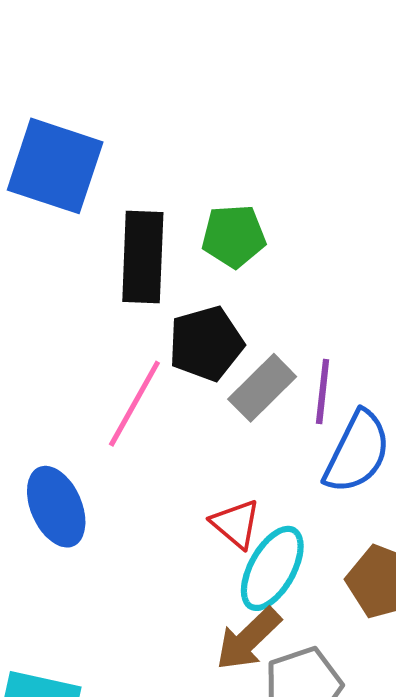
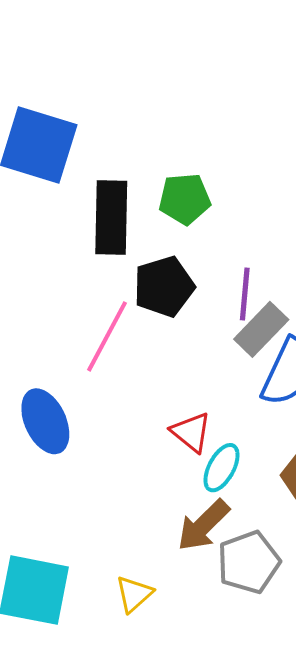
gray rectangle: (262, 388) -> (261, 329), moved
purple line: (323, 391) -> (245, 294), moved
cyan ellipse: (272, 568) -> (221, 468), size x0.7

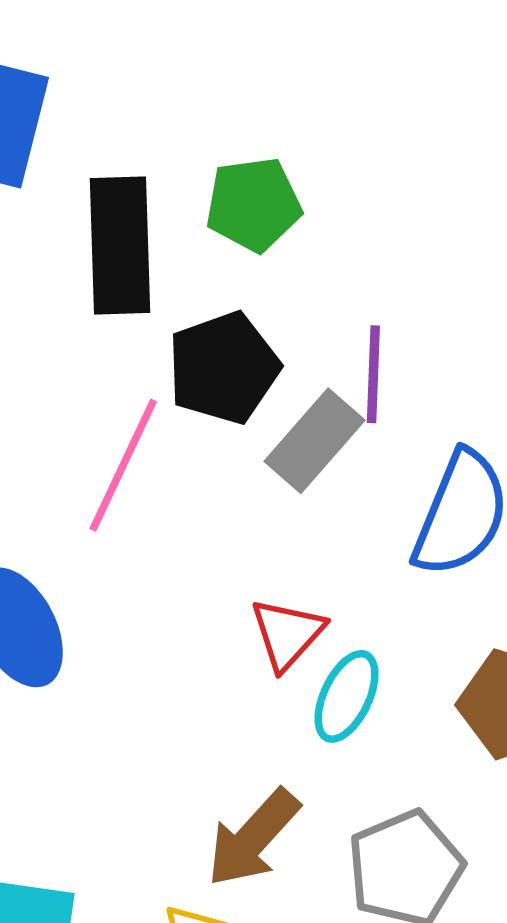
gray rectangle: (261, 329) -> (314, 441), moved
red triangle: (191, 432) -> (287, 634), turned 36
brown arrow: (203, 525) -> (253, 838), moved

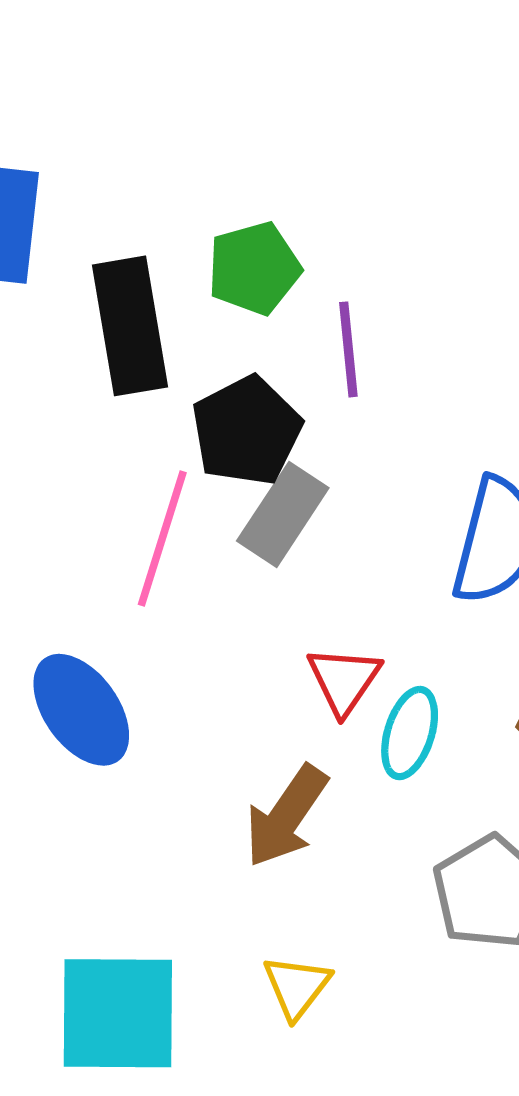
purple line: (373, 374) -> (348, 349), moved
gray rectangle: (314, 441) -> (283, 514), moved
brown arrow: (253, 838) -> (286, 816), moved

